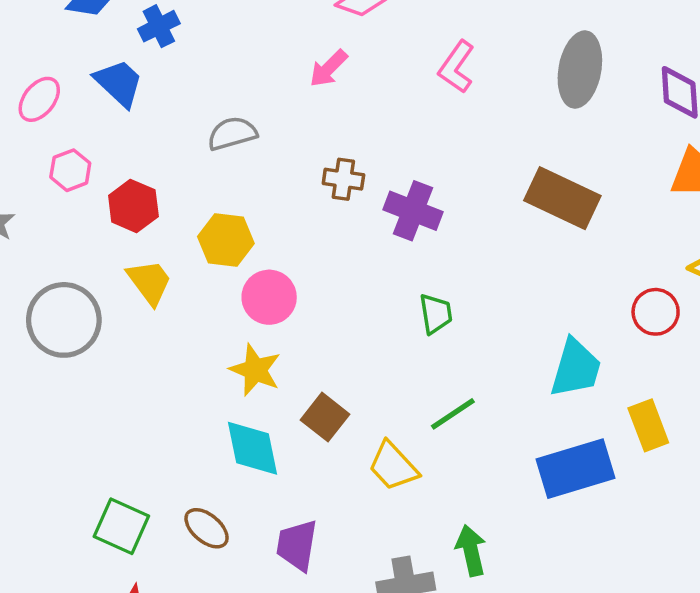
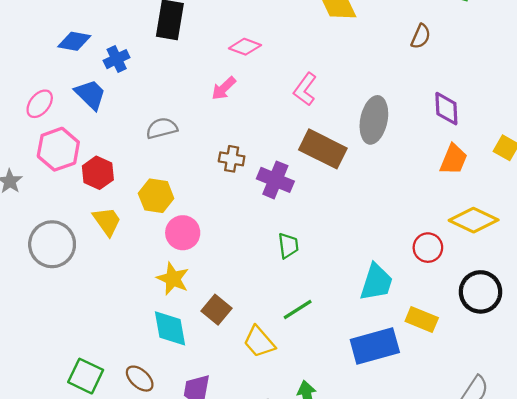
gray ellipse: (580, 70) -> (374, 120), moved
pink hexagon: (70, 170) -> (58, 149), size x1.6
brown rectangle: (562, 198) -> (323, 149), moved
yellow rectangle: (648, 425) -> (422, 320), turned -48

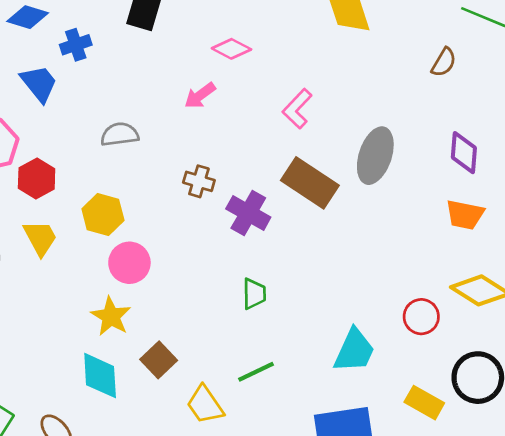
orange trapezoid: (453, 159) -> (465, 215), turned 72
yellow rectangle: (422, 320) -> (424, 403), moved

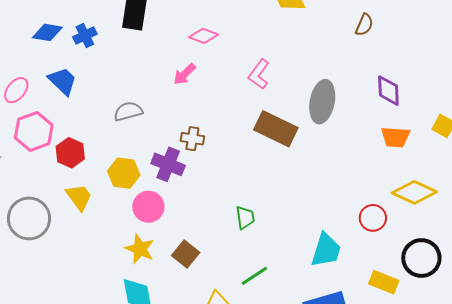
blue cross: (76, 45) -> (85, 36), moved
purple cross: (248, 213) -> (168, 164), moved
brown square: (159, 360) -> (186, 254), moved

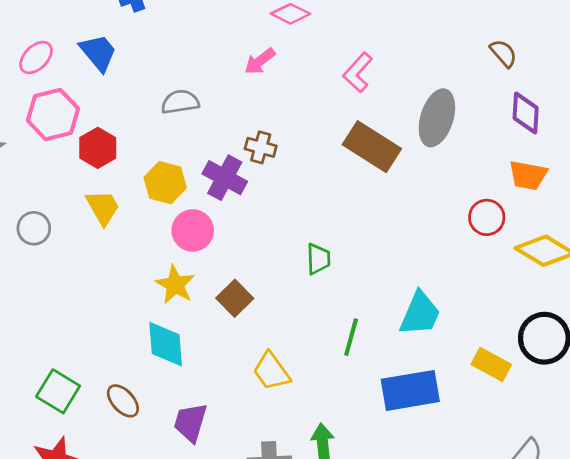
brown semicircle: (364, 25) -> (503, 53), moved, turned -70
gray circle: (29, 218) -> (34, 228), size x0.6
red circle: (373, 218) -> (487, 217), moved
green line: (254, 276) -> (351, 337), moved, turned -48

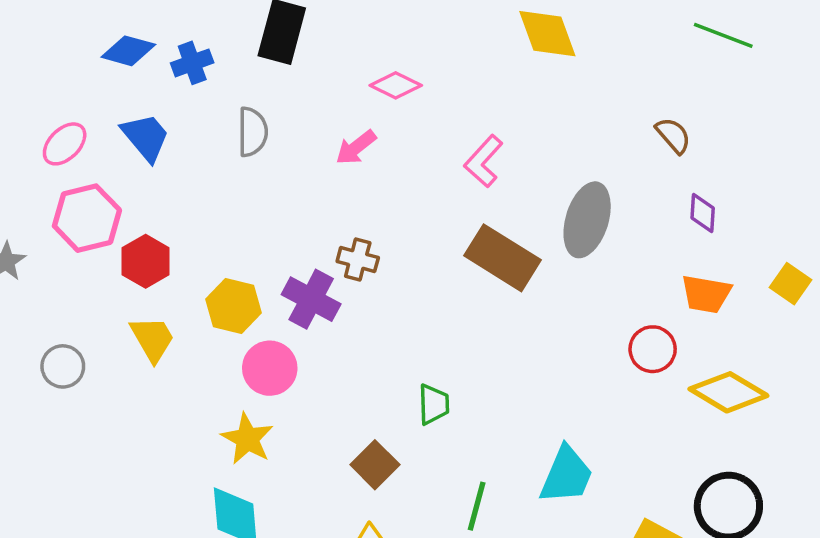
gray semicircle: (180, 102) -> (253, 132), moved, turned 99
purple diamond: (526, 113) -> (703, 213), size x0.7
brown square: (235, 298) -> (375, 465), moved

